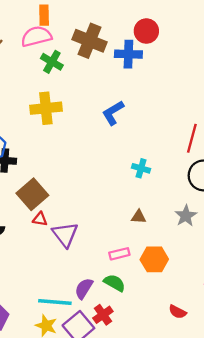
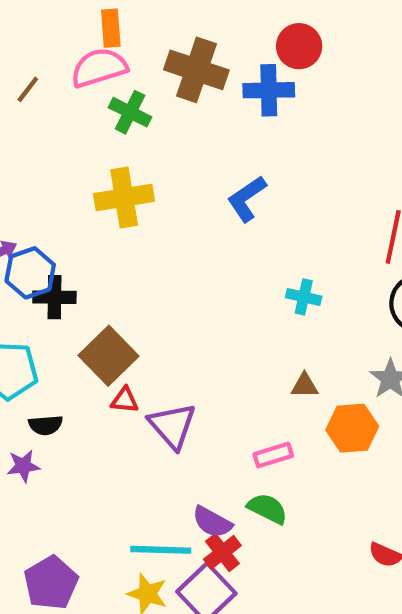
orange hexagon: (154, 259) -> (352, 428), moved
purple semicircle: (84, 288) -> (212, 522), turned -90
red cross: (103, 315) -> (222, 552), moved

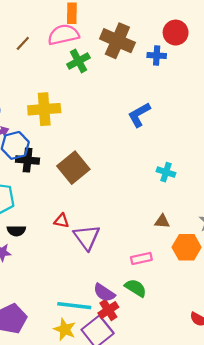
blue cross: (269, 90) -> (157, 56), size x0.7
green cross: (130, 112) -> (78, 61), turned 30
yellow cross: (124, 197) -> (44, 109), moved
brown square: (108, 356) -> (73, 168), moved

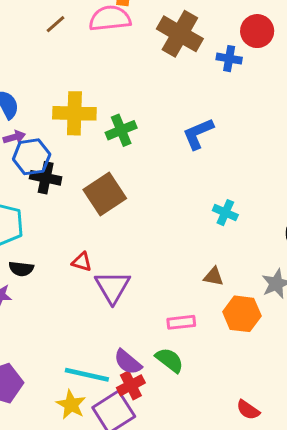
green cross: (78, 61) -> (121, 130), moved

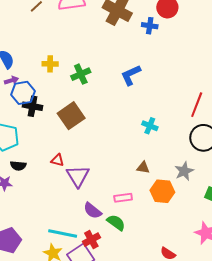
yellow cross: (74, 113) -> (50, 64), size x0.6
purple semicircle: (128, 362) -> (93, 211), moved

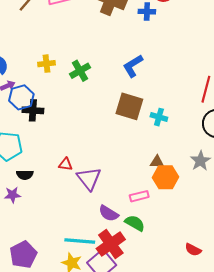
brown square: (71, 116) -> (129, 106), moved, turned -32
orange hexagon: (162, 191) -> (165, 177), moved
red cross: (91, 240) -> (111, 244), size x1.5

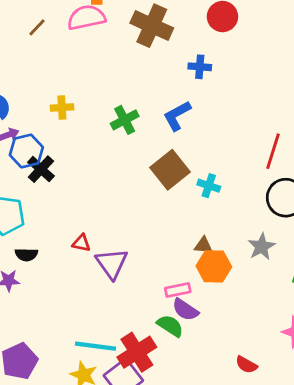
blue cross: (147, 12) -> (200, 67), moved
green cross: (80, 71) -> (125, 120), moved
brown square: (129, 106) -> (170, 170), turned 32
black cross: (33, 110) -> (41, 169), turned 36
purple semicircle: (109, 213) -> (185, 310), moved

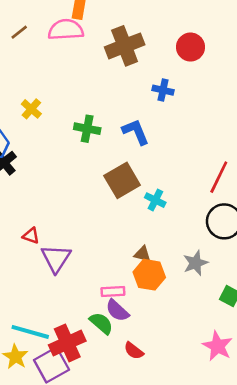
brown cross: (152, 26) -> (125, 46), turned 36
yellow cross: (62, 108) -> (31, 109), turned 36
blue L-shape: (177, 116) -> (136, 132), turned 88
green cross: (125, 120) -> (87, 129), turned 30
red semicircle: (246, 365) -> (134, 351), moved

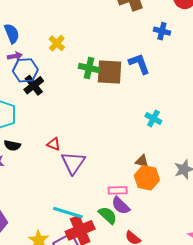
green cross: (87, 129) -> (89, 68), moved
brown square: (122, 180) -> (110, 72), moved, turned 32
cyan line: (30, 332) -> (68, 213), moved

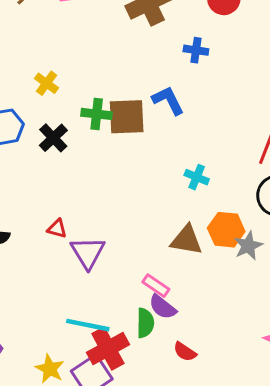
black cross: (34, 85) -> (53, 138), moved
brown triangle: (142, 161) -> (186, 240), size x1.6
orange hexagon: (147, 178) -> (226, 230), moved
pink rectangle: (118, 190) -> (156, 286), turned 42
green semicircle: (108, 215) -> (145, 323), turned 54

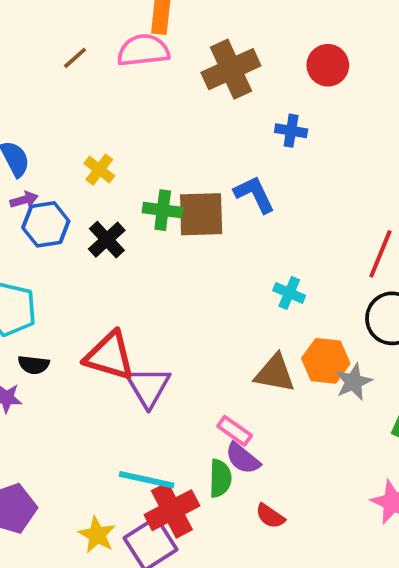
red triangle: (57, 229) -> (110, 356), size x2.0

